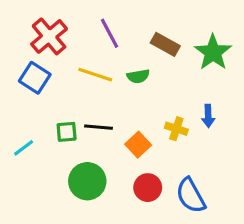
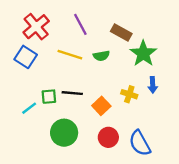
green star: (213, 52) -> (143, 53), moved
cyan line: (24, 148) -> (29, 108), moved

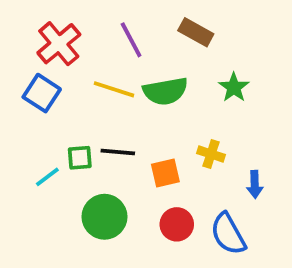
brown rectangle: (121, 32) -> (196, 32), moved
green star: (143, 53) -> (234, 87), size x0.7
green semicircle: (101, 56) -> (165, 91), size x1.6
blue arrow: (153, 85) -> (255, 184), moved
orange square: (101, 106) -> (165, 173), turned 30

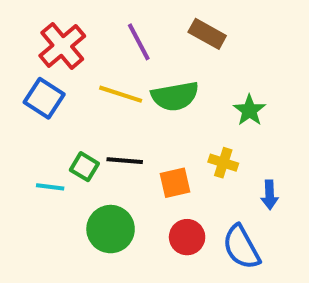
green star: (234, 87) -> (249, 110), moved
green square: (80, 158) -> (84, 167), turned 36
cyan line: (47, 177) -> (50, 187), turned 44

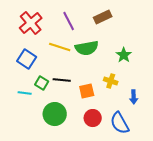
brown rectangle: (207, 34) -> (103, 17), turned -54
blue square: (44, 98) -> (27, 59), moved

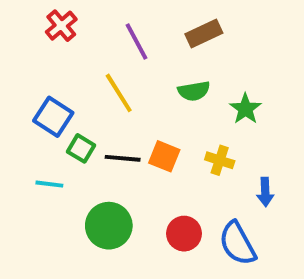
red cross: (31, 23) -> (61, 26), moved, size x0.7
yellow line: (60, 47) -> (119, 93), turned 40
green semicircle: (87, 48) -> (194, 91), moved, size x0.7
green square: (42, 83) -> (81, 148), moved
orange square: (87, 91) -> (164, 156), moved, turned 35

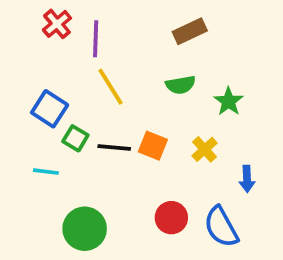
purple line: (136, 41) -> (96, 39), moved, turned 30
yellow cross: (220, 160) -> (205, 149), turned 30
green circle: (109, 226) -> (85, 229), moved

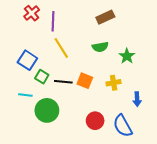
yellow cross: (205, 149) -> (114, 83), turned 32
green circle: (85, 229) -> (47, 110), moved

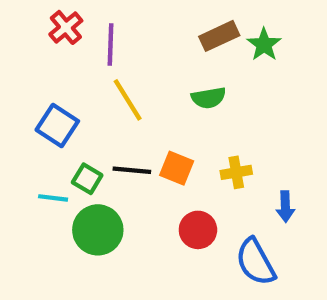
green star: (127, 56) -> (264, 45), moved
green square: (42, 77) -> (87, 179), moved
red circle: (95, 121) -> (198, 230), moved

